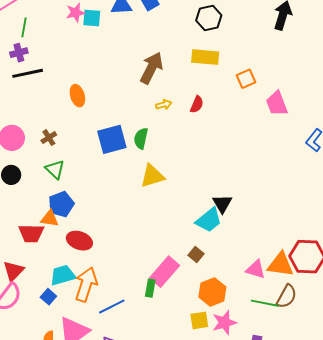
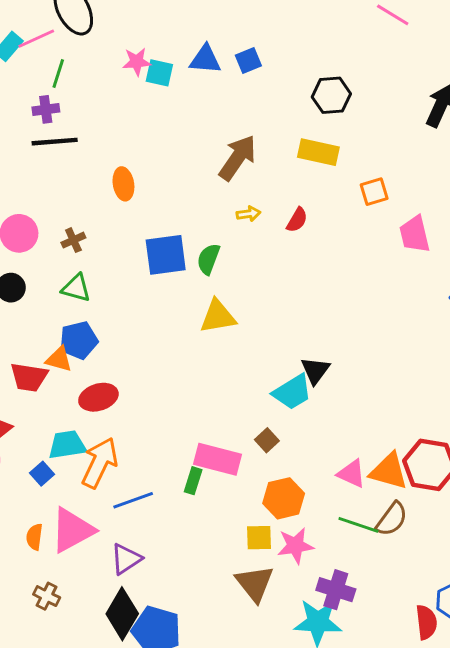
green triangle: (55, 169) -> (76, 288), turned -35
red ellipse: (79, 241) -> (98, 397), turned -45
pink rectangle: (165, 272) -> (217, 459), turned 56

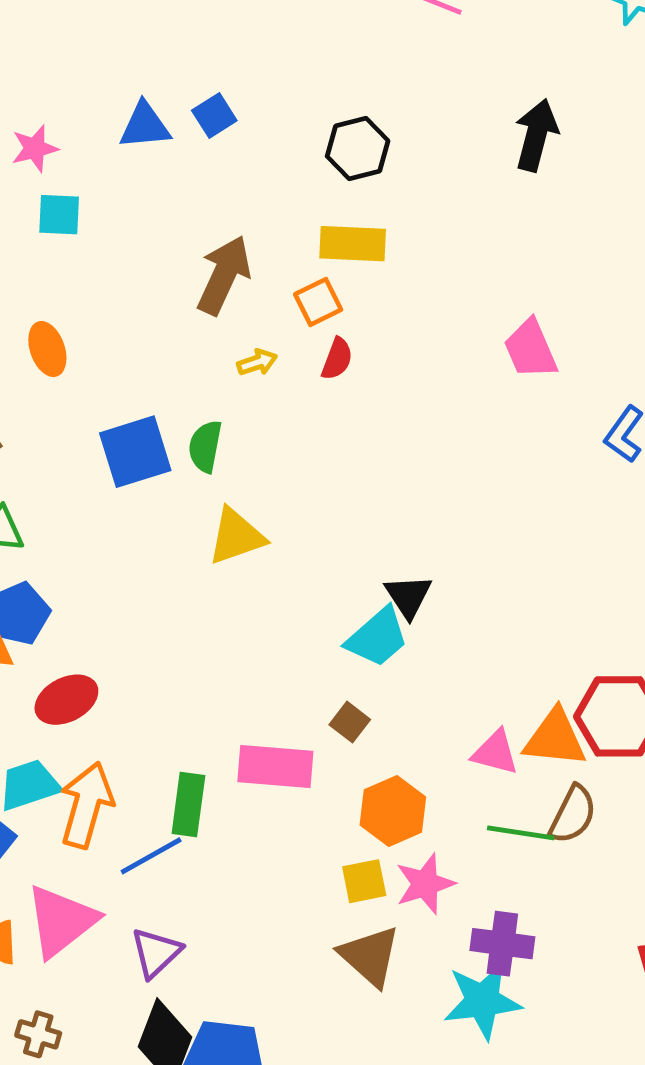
cyan square: (159, 73) -> (59, 215), moved
orange square: (374, 192) -> (318, 302), moved
green rectangle: (193, 481) -> (188, 805), moved, size x1.4

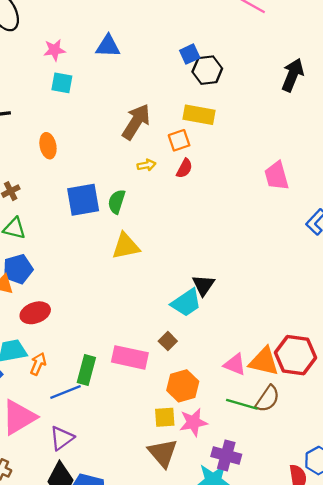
blue square: (214, 116) -> (190, 54), moved
orange arrow: (87, 805) -> (38, 364), size x0.6

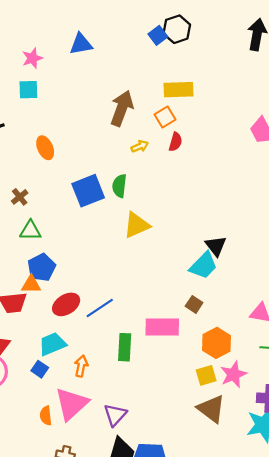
black hexagon: (207, 70) -> (177, 29), moved
cyan square: (62, 83) -> (28, 90), moved
orange arrow: (38, 364) -> (81, 366), moved
blue line: (65, 392) -> (100, 308), moved

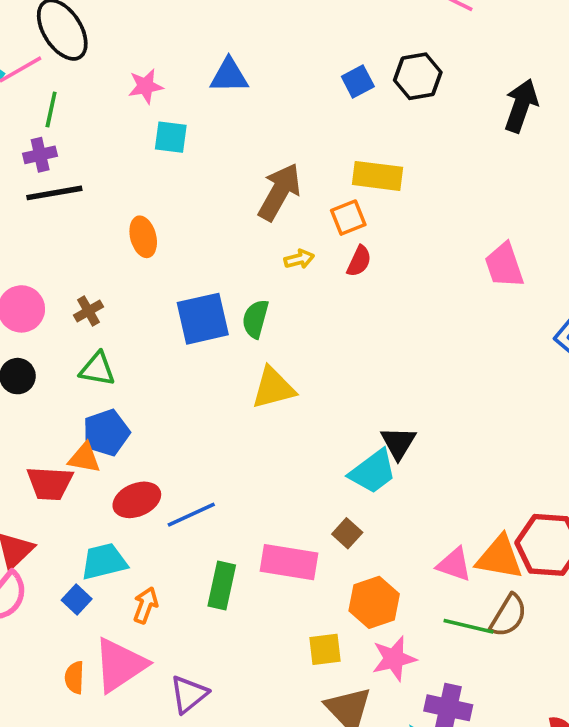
black hexagon: (177, 29) -> (418, 76), moved
cyan square: (28, 90) -> (171, 137), moved
yellow square: (206, 375) -> (325, 649), moved

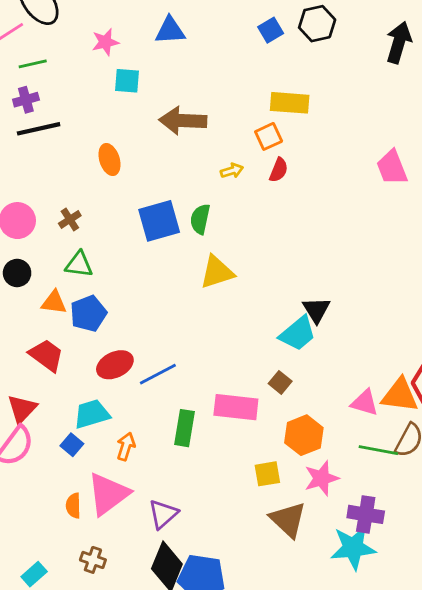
green line: (51, 109) -> (33, 64), turned 68
brown arrow: (279, 192) -> (183, 121), moved, turned -114
orange triangle: (84, 458) -> (54, 302), moved
red trapezoid: (50, 483) -> (46, 355), turned -144

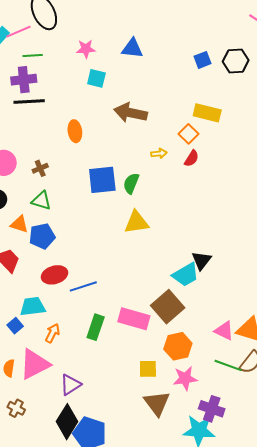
purple cross: (26, 100) -> (24, 80), size x1.4
orange square: (269, 136) -> (188, 134), turned -30
brown square: (280, 382) -> (168, 307), size x2.0

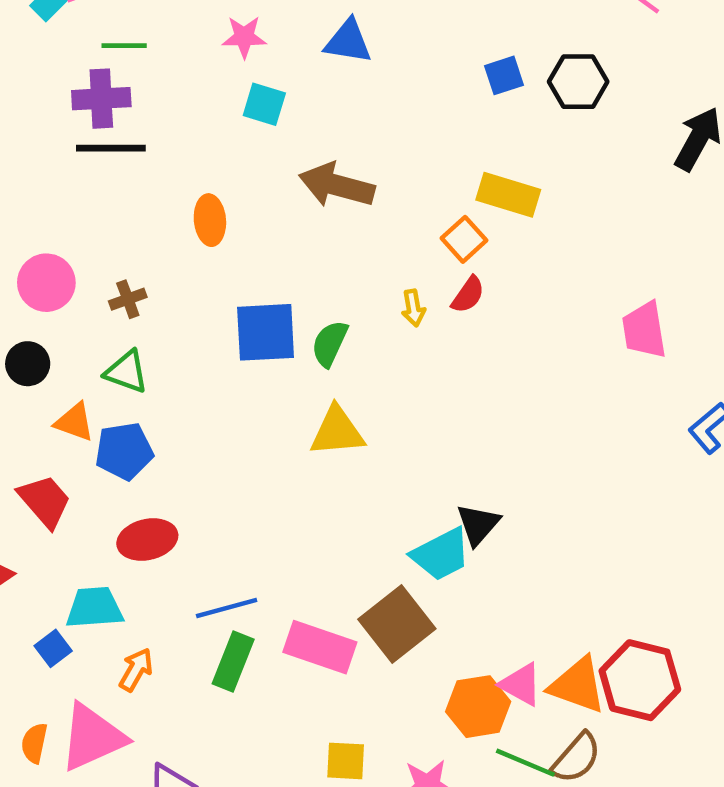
yellow arrow: (159, 153) -> (413, 308), moved, turned 84
blue line: (83, 286) -> (227, 608), moved
orange hexagon: (178, 346) -> (478, 707), moved

